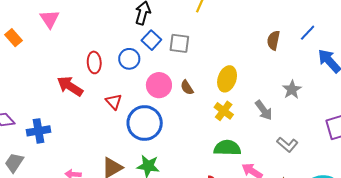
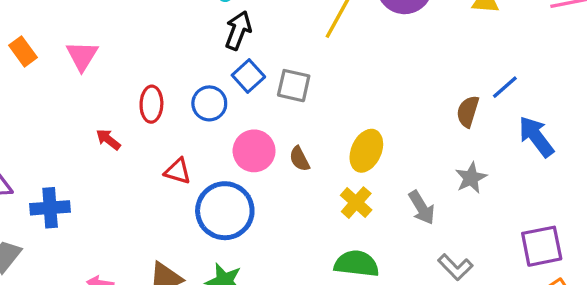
pink triangle: (50, 19) -> (82, 56), moved
brown semicircle: (273, 40) -> (468, 111), moved
red arrow: (70, 86) -> (108, 139), size x0.6
red triangle: (114, 102) -> (178, 171), turned -36

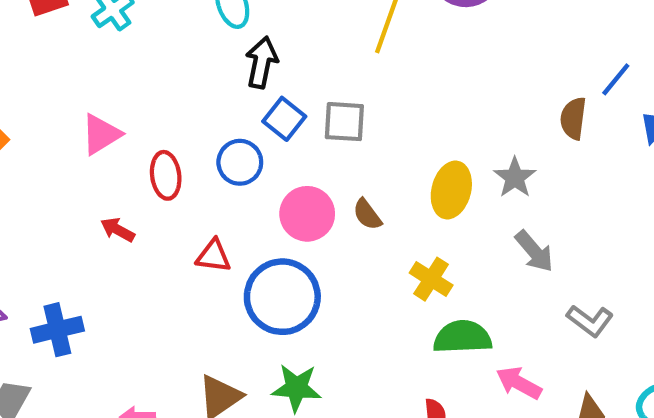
pink triangle: (82, 56) -> (101, 134), moved, turned 36
gray star: (471, 178) -> (515, 178), moved
yellow cross: (356, 203) -> (431, 279), moved

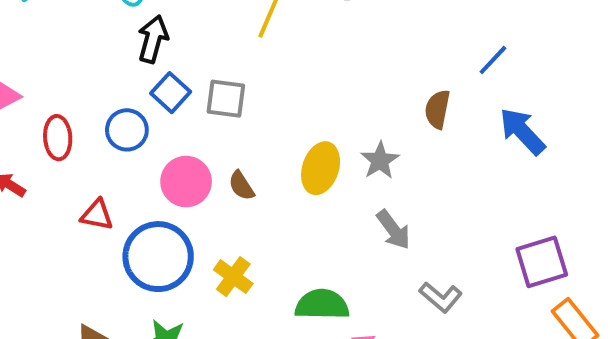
blue line: (616, 79) -> (493, 60), moved
yellow cross: (431, 279) -> (233, 277), moved

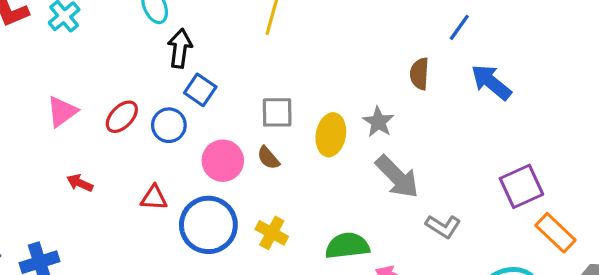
gray square: (226, 99) -> (277, 112), moved
red ellipse: (58, 138) -> (122, 117), moved, turned 56
gray arrow: (393, 230) -> (397, 177), size x1.4

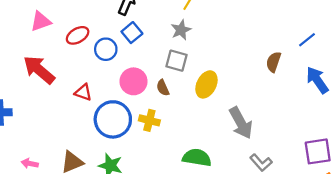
gray star: (378, 122) -> (181, 30), moved
red arrow: (80, 183) -> (39, 70), size x2.0
yellow cross: (272, 233) -> (149, 120), moved, turned -30

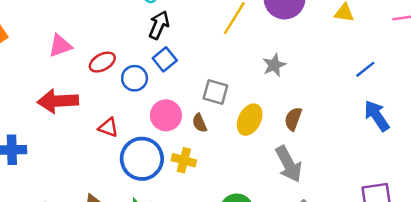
gray star: (181, 30) -> (274, 65), moved
brown semicircle: (274, 62) -> (293, 119), moved
red arrow: (39, 70) -> (58, 101), turned -44

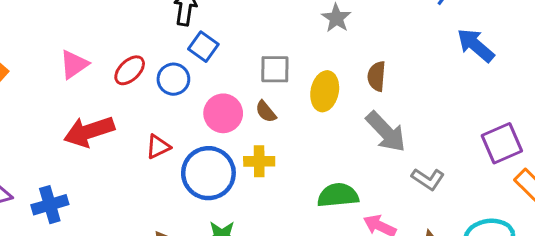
red triangle: (108, 127) -> (158, 147), turned -30

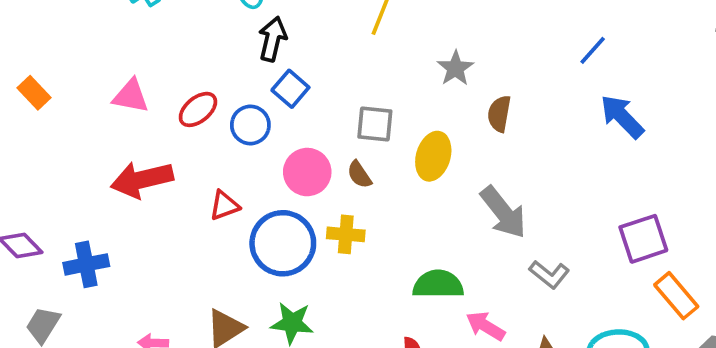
pink triangle: (74, 64) -> (131, 96), turned 40
brown semicircle: (377, 76) -> (499, 114), moved

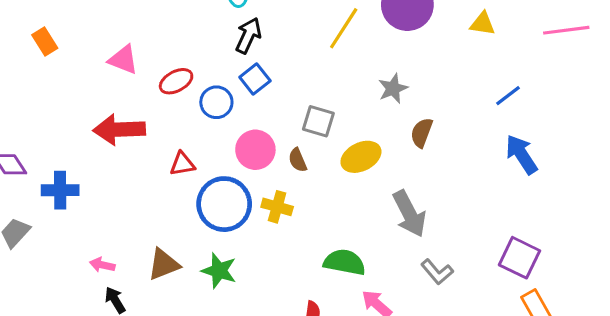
yellow ellipse: (433, 156) -> (361, 157), turned 36
purple square: (643, 239) -> (520, 258), turned 33

